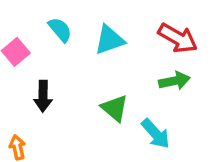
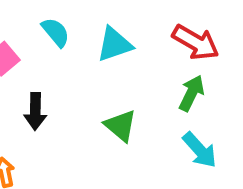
green arrow: (174, 81) -> (192, 93), turned -52
cyan arrow: (156, 134) -> (200, 150), moved

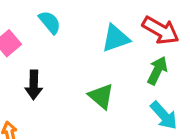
cyan triangle: (114, 44) -> (116, 38), moved

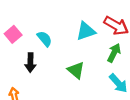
cyan semicircle: (50, 22) -> (45, 39), moved

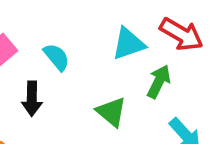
green arrow: (114, 53) -> (159, 82), moved

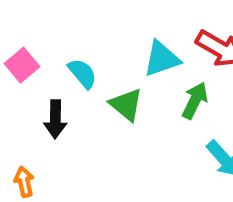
green triangle: (111, 112) -> (126, 105), moved

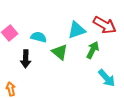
cyan semicircle: (82, 73) -> (39, 37), turned -35

